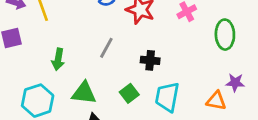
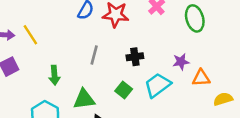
purple star: (235, 83) -> (181, 62), moved
cyan trapezoid: (167, 97) -> (158, 85), turned 56

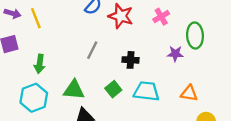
purple star: (181, 62) -> (175, 54), moved
green arrow: (54, 75) -> (40, 64), moved
cyan trapezoid: (158, 85) -> (146, 91), turned 32

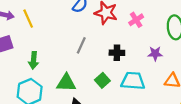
pink cross: (161, 17) -> (136, 20), moved
purple star: (175, 54) -> (155, 54), moved

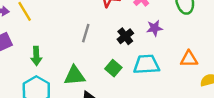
black cross: (117, 53) -> (125, 36), turned -32
purple star: (155, 54) -> (155, 28), moved

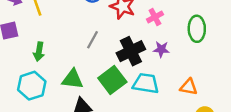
black cross: (125, 36) -> (131, 51), size x1.6
green square: (113, 68) -> (112, 80), size x1.6

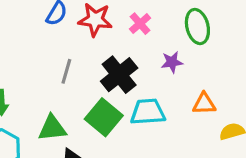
purple star: (161, 49) -> (172, 62), moved

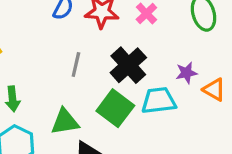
purple star: (172, 62) -> (186, 73), moved
orange triangle: (204, 104) -> (214, 90), turned 35

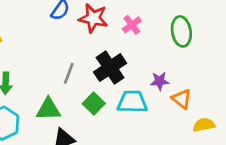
gray line: (76, 65) -> (69, 73), moved
green square: (115, 108) -> (94, 103), size x0.7

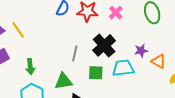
green square: (94, 103) -> (96, 73), turned -35

